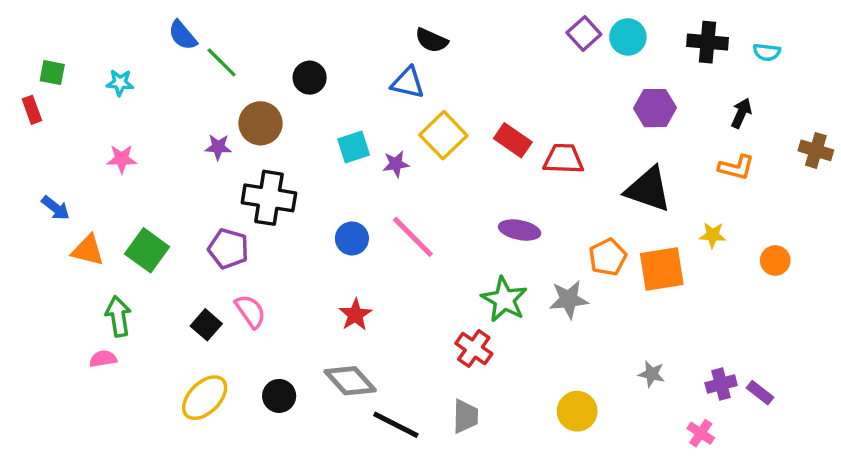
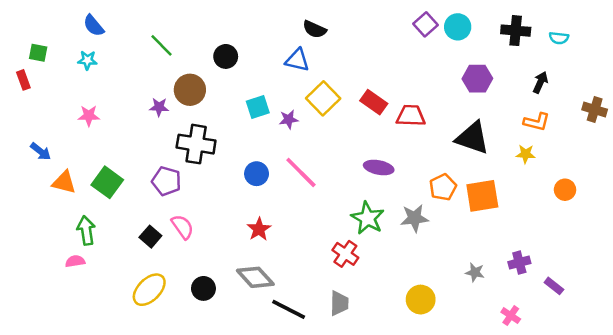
blue semicircle: (183, 35) -> (94, 26), moved
yellow star: (713, 235) -> (526, 154), moved
purple cross: (721, 384) -> (519, 263), moved

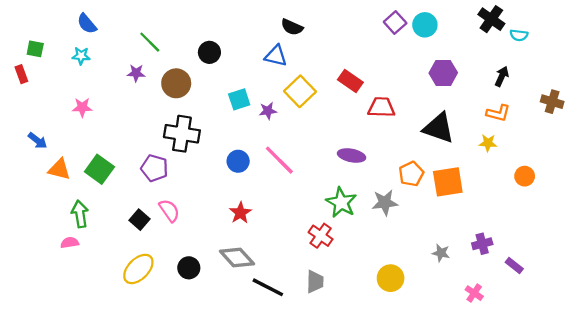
black cross: (516, 31) -> (491, 19), moved, turned 30
red rectangle: (374, 102) -> (350, 81), moved
purple star: (159, 107) -> (136, 73), moved

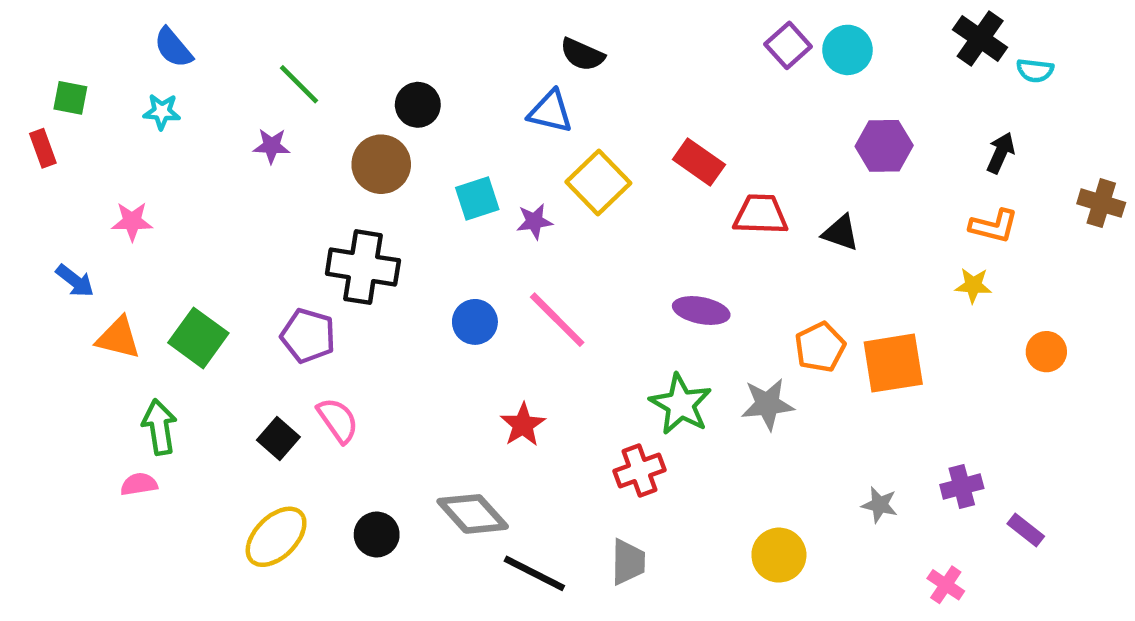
brown circle: (176, 83) -> (381, 164), moved
pink star: (82, 107) -> (132, 221), moved
black triangle: (439, 128) -> (841, 233), moved, size x0.6
red star: (240, 213) -> (523, 425), moved
red cross: (321, 236) -> (639, 470), turned 35

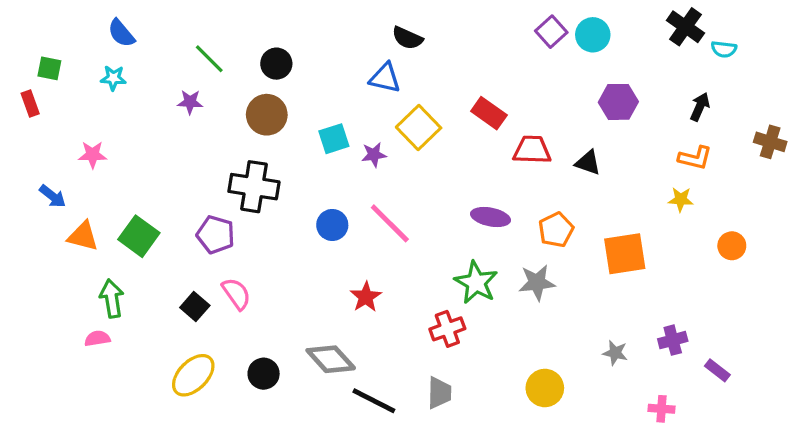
black circle: (418, 105) -> (276, 64), moved
orange pentagon: (820, 347) -> (556, 230), moved
pink cross: (946, 585) -> (662, 409), turned -30

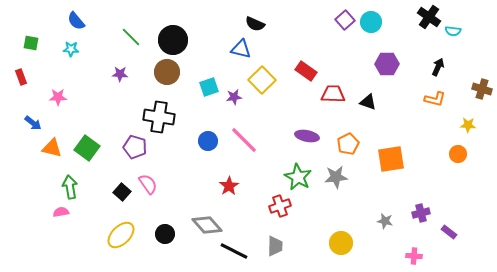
black circle: (276, 64) -> (173, 40), size x1.5
purple star: (190, 102) -> (120, 74), moved
red rectangle: (30, 104) -> (21, 77), moved
yellow star: (681, 199) -> (468, 125), moved

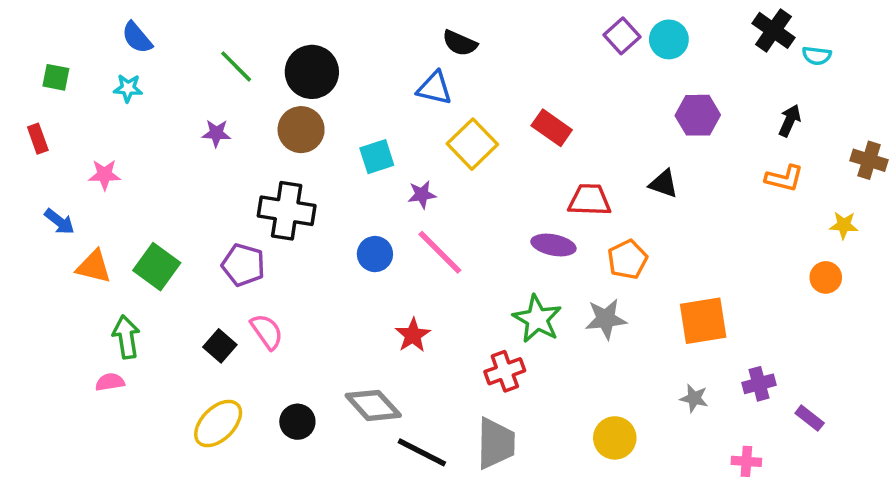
red trapezoid: (333, 94) -> (590, 200), moved
purple star: (234, 97) -> (422, 195), moved
orange square: (391, 159) -> (703, 321), moved
gray trapezoid: (275, 246) -> (496, 443), size x1.4

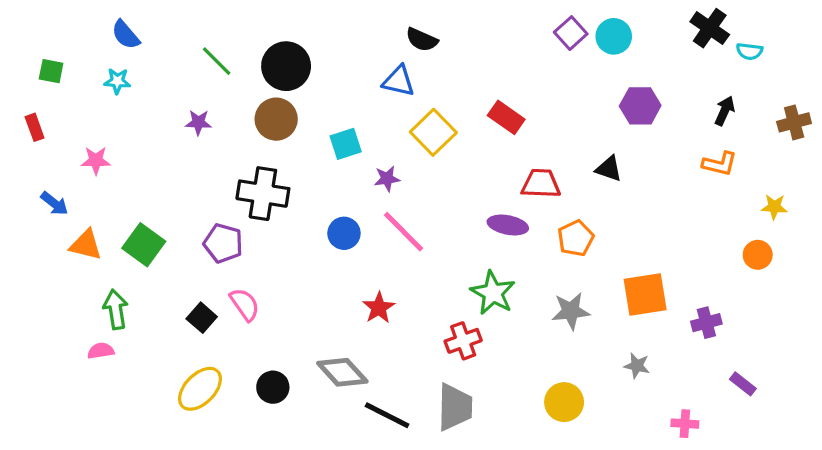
brown cross: (869, 160) -> (794, 122), moved, turned -32
gray star: (606, 319) -> (571, 311), moved
purple cross: (759, 384) -> (706, 323), moved

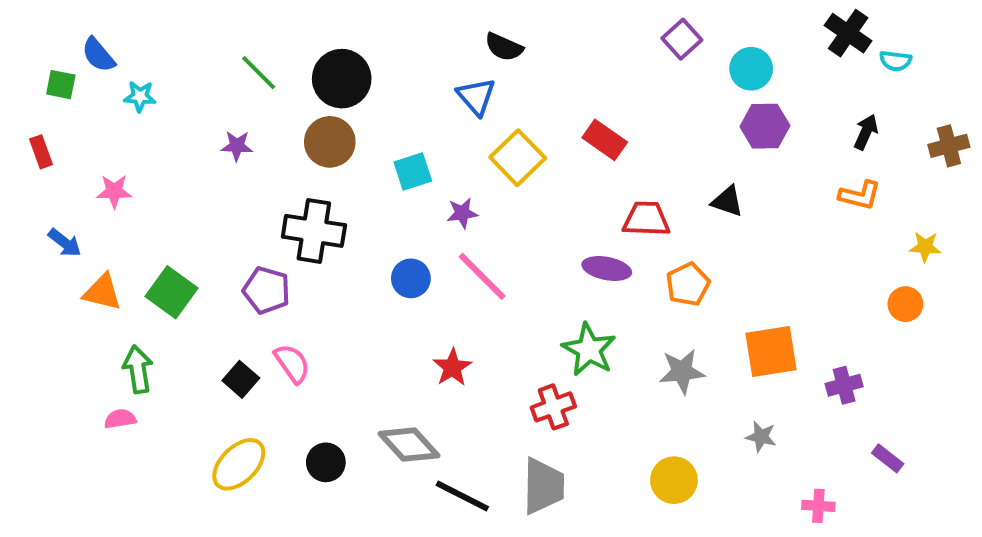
blue semicircle: (126, 35) -> (98, 55), moved
cyan circle: (614, 36) -> (751, 69), moved
blue triangle: (399, 81) -> (476, 96), turned 36

